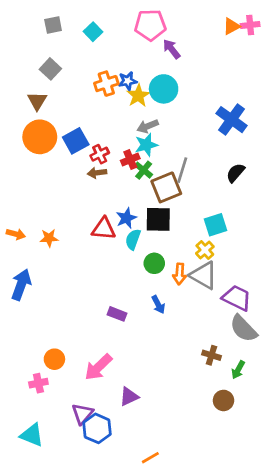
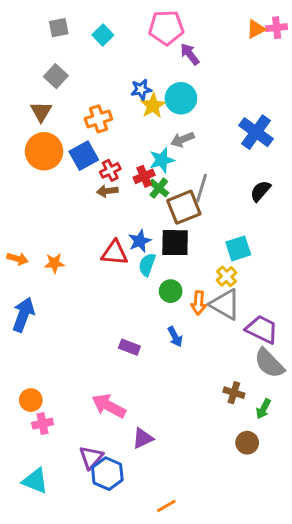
orange cross: (106, 84) -> (98, 119), moved
gray arrow: (148, 126) -> (182, 139), moved
orange circle: (54, 359) -> (31, 400), moved
pink arrow: (98, 367) -> (109, 406), turned 72

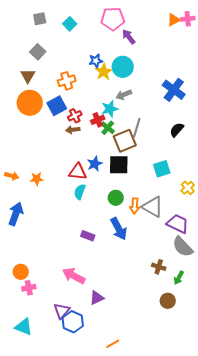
cyan semicircle: (147, 265) -> (80, 192), moved
yellow cross: (227, 276) -> (188, 188), moved
blue arrow: (175, 337) -> (119, 229), size x1.6

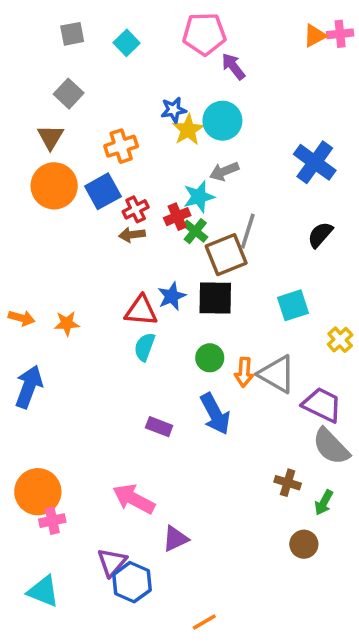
orange circle: (21, 272) -> (38, 492), size x1.6

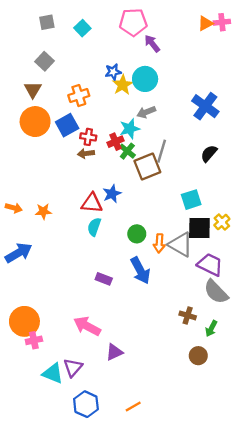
red cross: (136, 209) -> (88, 137), turned 35
black square: (215, 298) -> (199, 228), moved
blue arrow: (29, 387) -> (19, 253), turned 40
blue hexagon: (132, 582) -> (86, 404), moved
cyan triangle: (43, 591) -> (53, 373), moved

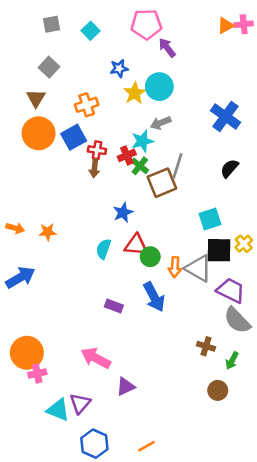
blue star: (113, 72) -> (119, 68), moved
brown arrow: (86, 153) -> (94, 168), turned -77
red triangle: (92, 203) -> (136, 245), moved

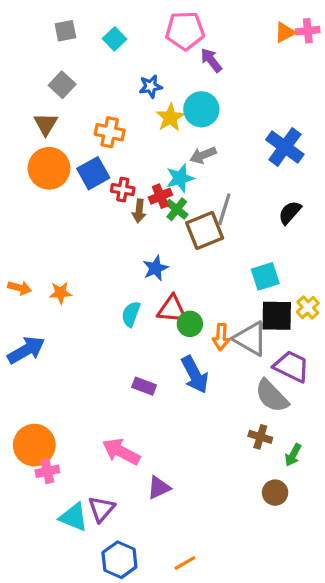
orange cross: (87, 105) -> (110, 132), turned 30
brown arrow: (94, 168) -> (139, 211), moved
gray semicircle: (237, 320) -> (272, 396), moved

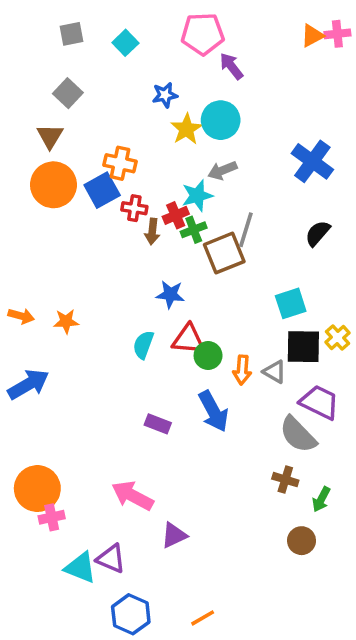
orange cross: (110, 132) -> (120, 163), moved
green cross: (177, 209) -> (194, 230), turned 30
blue star: (155, 268) -> (170, 294), turned 30
gray triangle: (250, 339) -> (275, 372), size x0.6
purple triangle: (101, 509) -> (111, 559), turned -48

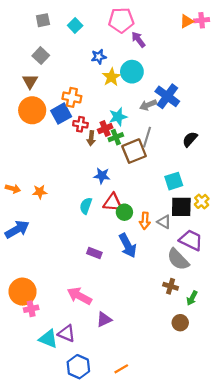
blue cross: (312, 161) -> (167, 96), moved
gray arrow: (222, 170) -> (148, 105), moved

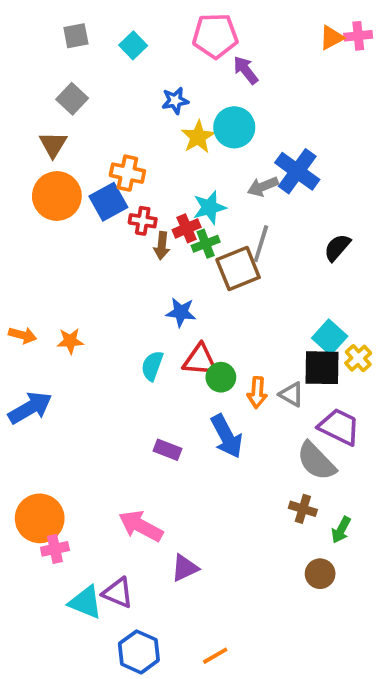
cyan square: (174, 181) -> (330, 337), moved, turned -30

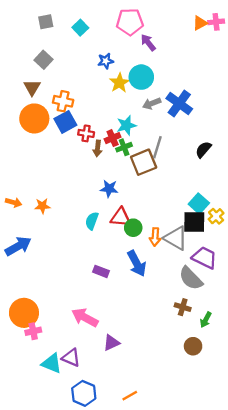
orange cross: (127, 173) -> (63, 101), moved
gray arrow: (263, 186) -> (152, 104), moved
gray triangle: (291, 394) -> (176, 238), size x1.6

